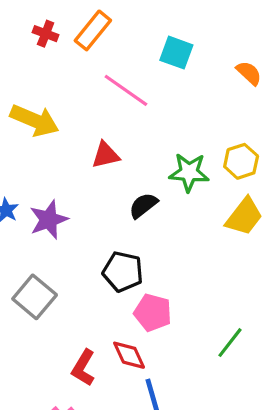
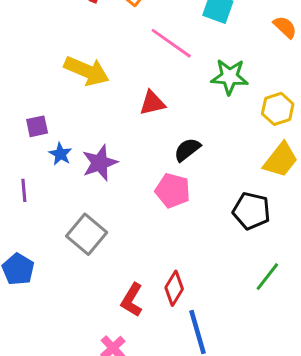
green star: (189, 172) -> (230, 77), moved
black pentagon: (123, 272) -> (251, 211), moved
pink pentagon: (153, 313) -> (173, 190), moved
red diamond: (129, 355) -> (174, 288), turned 56

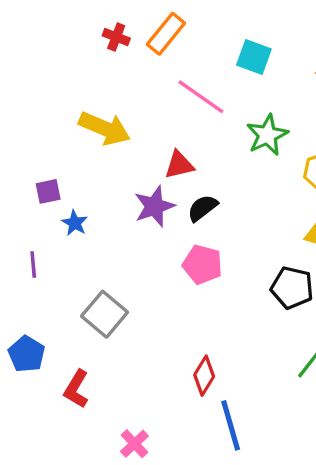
green star: (230, 77) -> (267, 135), turned -30
black semicircle: (187, 150) -> (202, 208), moved
purple star: (100, 163) -> (154, 206), moved
red L-shape: (132, 300) -> (76, 389), moved

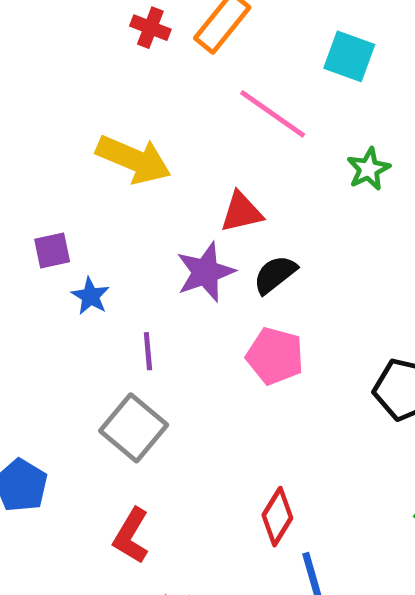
green star: (267, 135) -> (368, 169), size x0.7
purple line: (33, 264) -> (148, 351), moved
red L-shape: (76, 389) -> (131, 536), moved

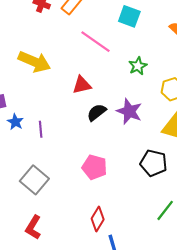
purple star: (205, 272) -> (129, 111), moved, turned -30
purple line: (148, 351) -> (41, 129), moved
pink pentagon: (275, 356) -> (94, 167), moved

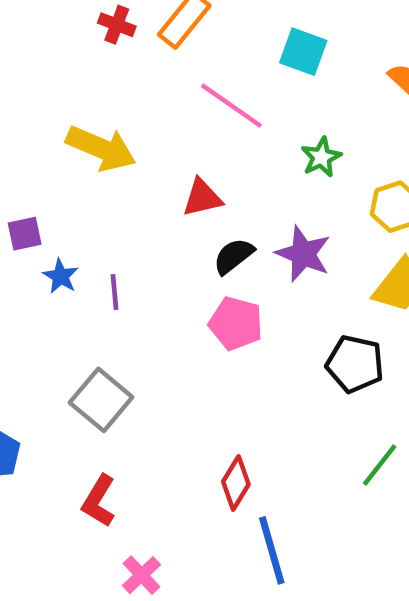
pink pentagon: (94, 167) -> (236, 323), moved

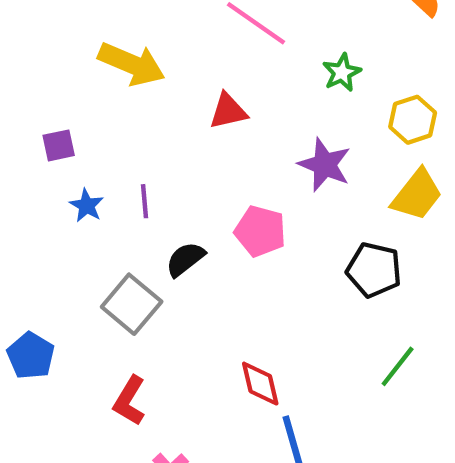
black semicircle: (234, 256) -> (185, 259), moved
blue star: (61, 276) -> (87, 206), moved
red diamond: (236, 483) -> (260, 384), turned -45

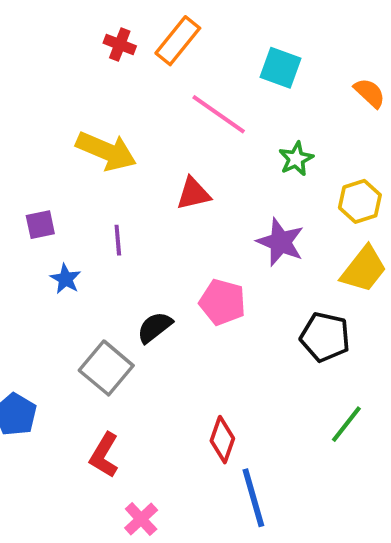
purple line: (144, 201) -> (118, 240), moved
red diamond: (260, 384) -> (222, 440), turned 33

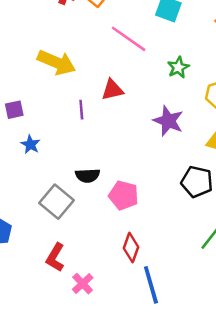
purple line: (118, 240) -> (81, 110), moved
pink pentagon: (222, 302) -> (124, 195), moved
black semicircle: (155, 327) -> (88, 175), turned -145
pink cross: (141, 519) -> (83, 284), moved

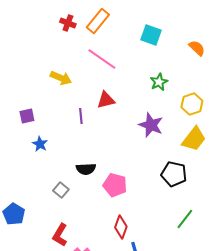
pink line: (129, 39) -> (102, 59), moved
yellow arrow: (57, 62) -> (61, 78), size x0.7
gray square: (57, 202) -> (61, 190), size x0.6

